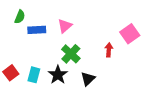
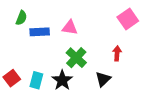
pink triangle: (65, 26) -> (70, 28), turned 49
pink square: (130, 34) -> (128, 19), moved
black triangle: (88, 79) -> (103, 79), moved

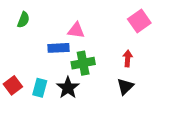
blue rectangle: (40, 32) -> (59, 48), moved
green cross: (76, 58) -> (83, 63), turned 36
black triangle: (103, 79) -> (125, 87), moved

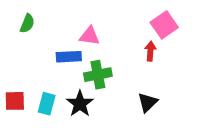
red arrow: (128, 58) -> (150, 51), moved
red square: (13, 85) -> (15, 101), turned 36

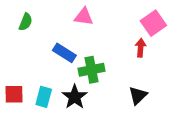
pink triangle: (90, 36) -> (84, 17), moved
blue rectangle: (69, 57) -> (64, 53), turned 35

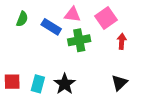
pink square: (153, 23) -> (106, 18), moved
blue rectangle: (64, 53) -> (51, 27), moved
green cross: (91, 70) -> (79, 40), moved

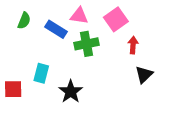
black triangle: (119, 83) -> (144, 74), moved
cyan rectangle: (38, 84) -> (41, 73), moved

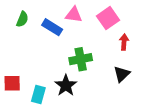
green cross: (87, 44) -> (81, 59), moved
cyan rectangle: (41, 73) -> (38, 95), moved
black triangle: (144, 74) -> (122, 74), moved

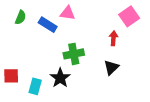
pink square: (108, 18) -> (129, 16), moved

